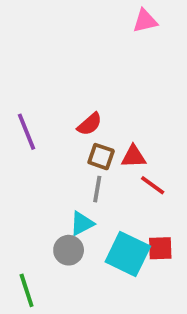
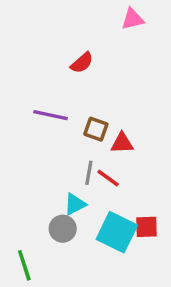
red semicircle: (90, 124) -> (82, 63), moved
purple line: (27, 132) -> (50, 115), moved, turned -56
brown square: (101, 157) -> (96, 129), moved
red line: (153, 185) -> (108, 178), moved

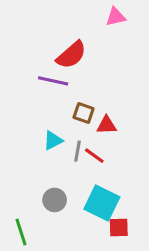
red semicircle: (82, 63) -> (71, 55), size x1.5
purple line: (50, 115) -> (53, 81), moved
cyan triangle: (75, 204) -> (53, 140), moved
red square: (147, 227) -> (119, 227), moved

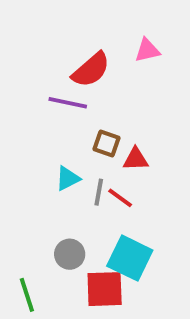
pink triangle: (116, 17) -> (147, 50), moved
red square: (119, 227) -> (105, 289), moved, size x1.5

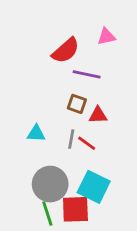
purple line: (68, 103) -> (87, 74), moved
cyan triangle: (68, 178) -> (36, 133), moved, turned 30
gray circle: (70, 254) -> (50, 184), size x1.6
green line: (27, 295) -> (47, 214), moved

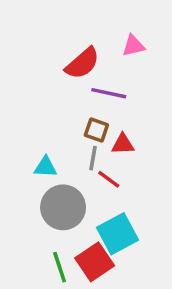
gray line: (71, 139) -> (93, 158), moved
gray circle: (50, 184) -> (63, 207), moved
cyan square: (94, 187) -> (118, 234), turned 36
red square: (75, 209) -> (95, 262), turned -32

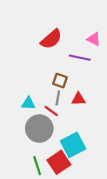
pink triangle: (133, 46) -> (94, 39), moved, turned 40
purple line: (109, 93) -> (80, 58), moved
red triangle: (123, 144) -> (79, 99), moved
red line: (109, 179) -> (51, 111), moved

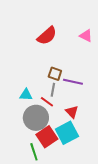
purple line: (80, 58) -> (73, 82), moved
red triangle: (79, 99) -> (72, 112), moved, turned 48
red square: (59, 162) -> (47, 137), moved

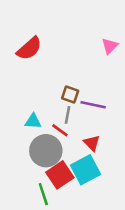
red semicircle: (47, 36) -> (29, 49), moved
pink triangle: (86, 36) -> (110, 46), turned 48

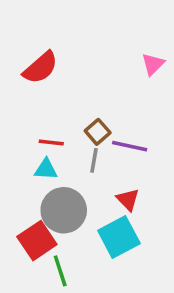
brown square: (70, 94) -> (98, 132), turned 30
red line: (60, 130) -> (51, 143), moved, turned -30
red square: (60, 175) -> (37, 241), moved

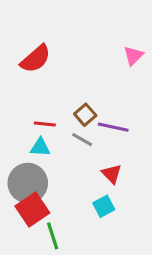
gray line: (94, 160) -> (82, 140), turned -70
gray circle: (64, 210) -> (28, 183), moved
cyan square: (119, 237) -> (104, 206), size x0.6

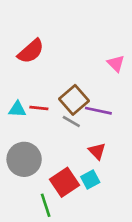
pink triangle: (133, 56) -> (116, 63), moved, turned -30
brown square: (85, 115) -> (74, 100), size x1.5
cyan triangle: (40, 147) -> (17, 109), moved
red square: (32, 209) -> (65, 182), moved

